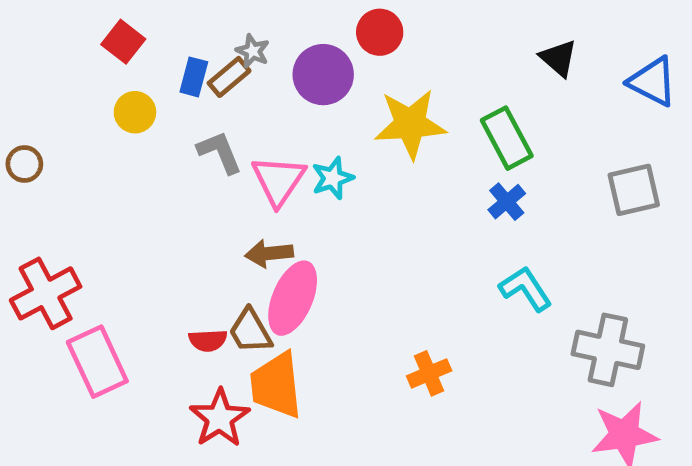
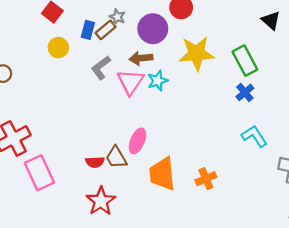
gray L-shape: (220, 152) -> (101, 68), turned -105
brown arrow: (269, 253) -> (141, 58), moved
pink ellipse: (293, 298) -> (137, 141), size x0.7
orange trapezoid: (276, 385) -> (162, 174), moved

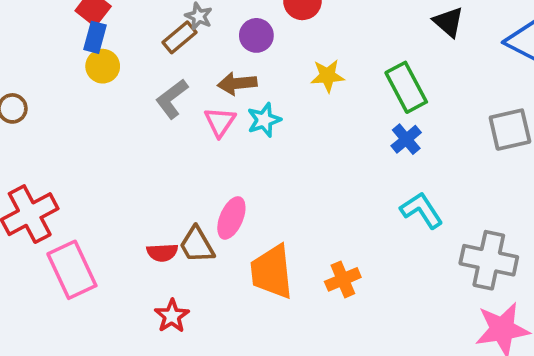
purple circle: (153, 29) -> (256, 35), size x0.7
blue rectangle: (88, 30) -> (95, 37), moved
yellow star: (196, 53) -> (327, 76), size x0.6
pink triangle: (130, 82) -> (220, 122), size x0.7
red star: (101, 201) -> (172, 316), size x0.7

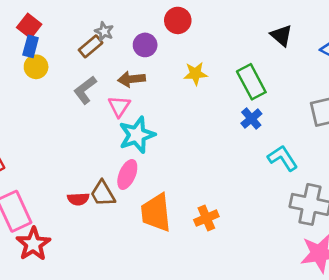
cyan star: (264, 120) -> (137, 135), moved, size x1.5
cyan L-shape: (422, 210) -> (283, 158), moved
red star: (172, 316) -> (33, 244), moved, size x1.4

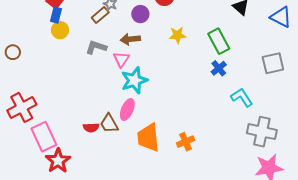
gray L-shape: (85, 90) -> (96, 47), turned 55

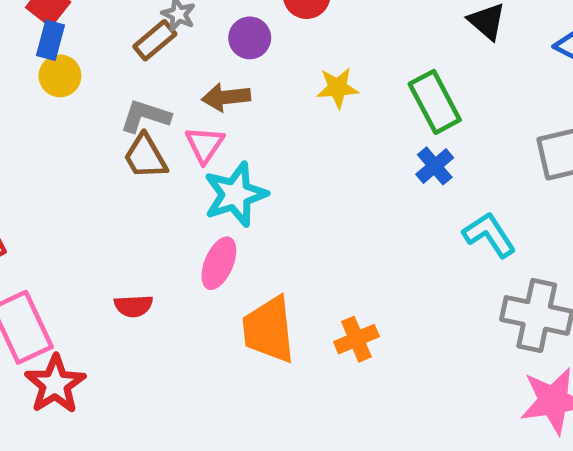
brown trapezoid: (109, 124) -> (145, 156), moved

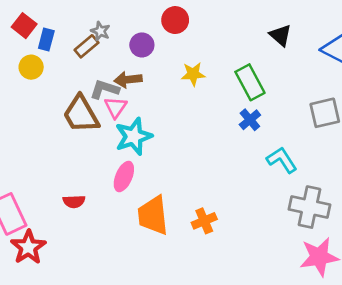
blue rectangle: (50, 40) -> (46, 39), moved
gray L-shape: (145, 116) -> (104, 89), moved
brown trapezoid: (145, 156) -> (81, 114), size x1.4

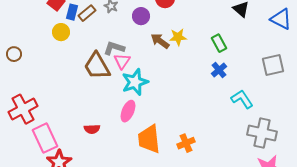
brown rectangle: (86, 46) -> (87, 13), moved
brown arrow: (128, 80) -> (160, 41), moved, turned 42
green rectangle: (250, 82) -> (219, 43), size x0.7

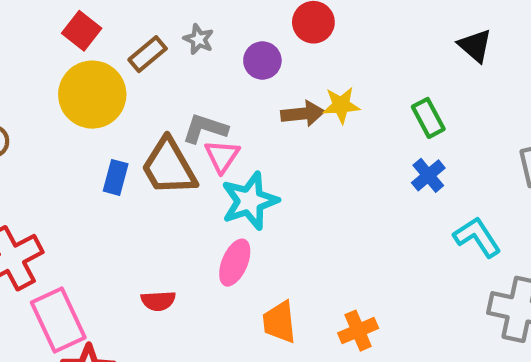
blue rectangle: (72, 12) -> (116, 177), moved
yellow circle: (61, 32) -> (92, 95), size x1.8
brown arrow: (160, 41) -> (303, 114), turned 138
orange trapezoid: (149, 139) -> (279, 322), size x0.7

